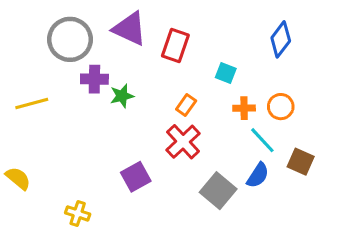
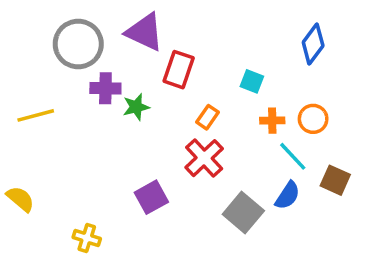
red rectangle: (175, 45) -> (179, 70), moved

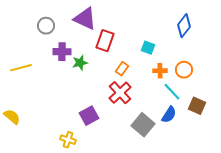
gray circle: (78, 44) -> (46, 26), size x0.6
yellow cross: (87, 238) -> (68, 140), moved

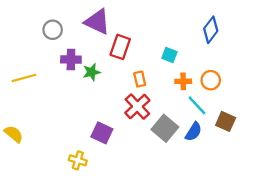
orange rectangle: (122, 69) -> (140, 79), turned -48
purple square: (89, 116) -> (102, 133), turned -36
gray square: (143, 125) -> (165, 128), moved

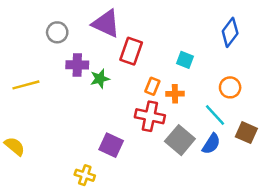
orange rectangle: (140, 79) -> (152, 86), turned 35
orange cross: (183, 81) -> (175, 94), moved
red cross: (137, 107) -> (150, 116), turned -35

